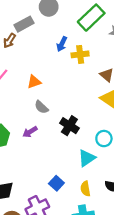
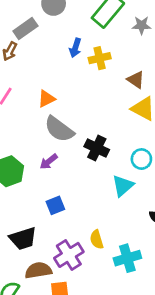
gray semicircle: (41, 107) -> (59, 129), size x1.6
blue square: (56, 183) -> (55, 205), moved, turned 32
yellow semicircle: (85, 189) -> (97, 239), moved

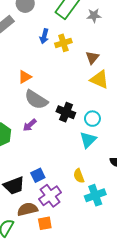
brown triangle: (136, 80) -> (92, 58), turned 40
cyan circle: (141, 159) -> (92, 119), moved
blue square: (55, 205) -> (38, 175), moved
yellow semicircle: (97, 239) -> (79, 176), moved

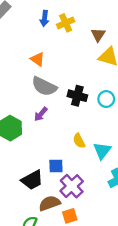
orange triangle: (25, 77) -> (38, 59), moved, turned -48
cyan triangle: (88, 140) -> (102, 151), moved
blue square: (38, 175) -> (56, 166), turned 32
yellow semicircle: (79, 176) -> (79, 141), moved

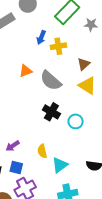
orange triangle: (38, 59) -> (26, 71), turned 48
gray semicircle: (44, 86) -> (51, 81), moved
purple arrow: (41, 114) -> (13, 146), moved

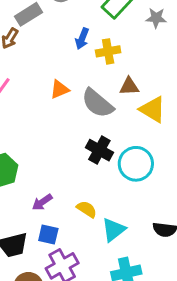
brown triangle: (84, 64) -> (129, 86), moved, turned 40
cyan circle: (76, 121) -> (136, 164), size x1.5
yellow semicircle: (42, 151) -> (87, 209), turned 136

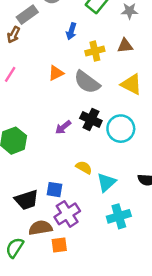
yellow cross: (108, 51) -> (95, 51), moved
brown triangle: (129, 86) -> (125, 46), moved
purple arrow: (42, 202) -> (63, 127), moved

